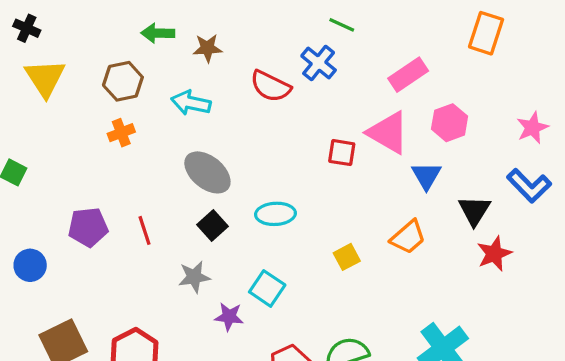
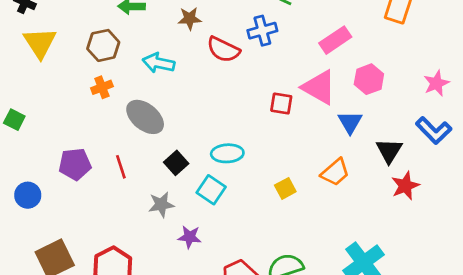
brown star: (207, 48) -> (190, 18), moved
blue cross: (319, 63) -> (262, 31), turned 36
gray ellipse: (207, 172) -> (145, 117), moved
cyan square: (267, 288) -> (211, 190), moved

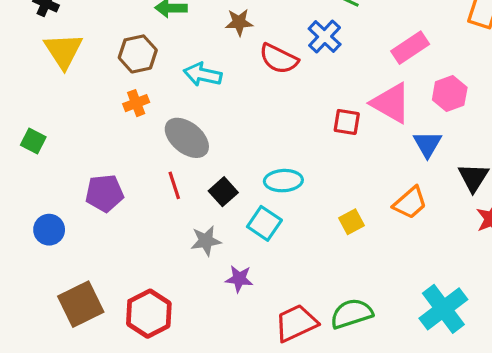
blue cross: (262, 31) -> (325, 37), turned -32
red line: (121, 167) -> (174, 185), moved

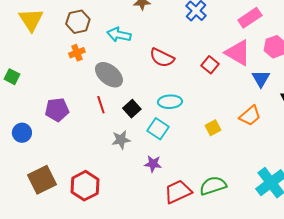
red semicircle: (279, 59) -> (162, 58), moved
red square: (347, 122) -> (210, 65), turned 30
purple star: (239, 279) -> (153, 164), moved

